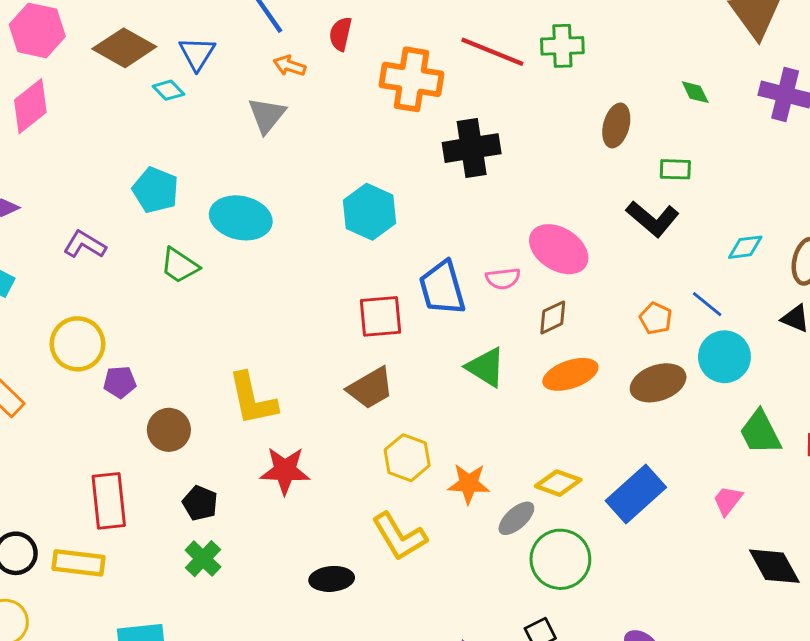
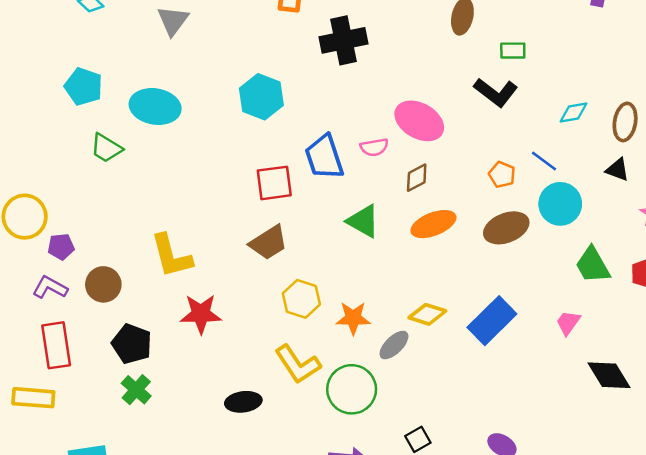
purple L-shape: (85, 245) -> (50, 287), moved
black pentagon: (200, 503) -> (132, 344), size x1.4
green circle: (560, 559) -> (352, 389), moved

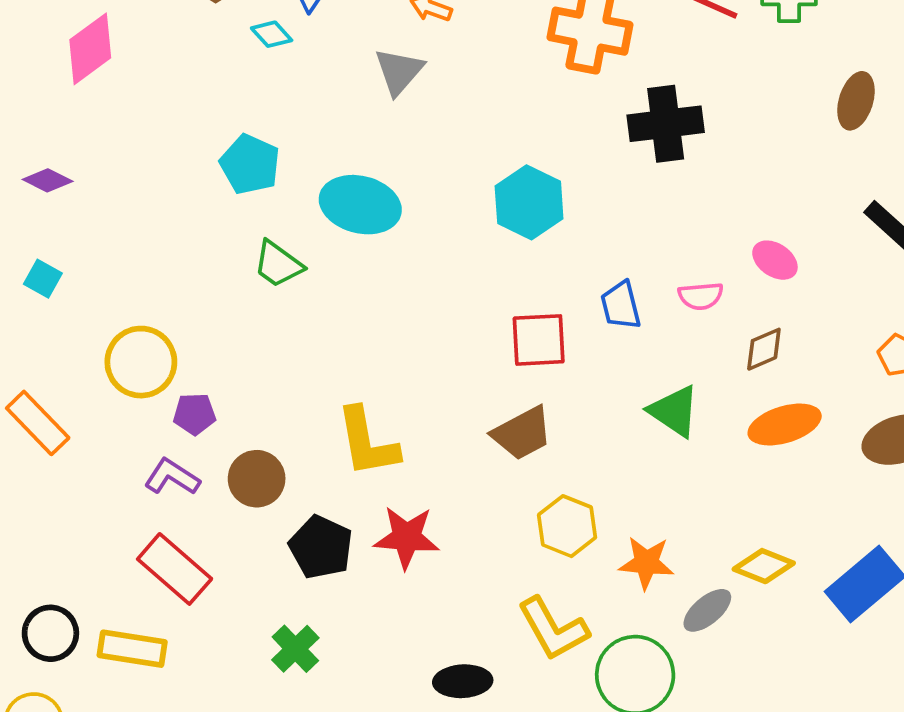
pink ellipse: (419, 121) -> (775, 260), size x0.6
blue trapezoid: (324, 157) -> (621, 305), size x0.7
black pentagon: (132, 344) -> (321, 547), moved
red rectangle: (56, 345) -> (175, 569), turned -45

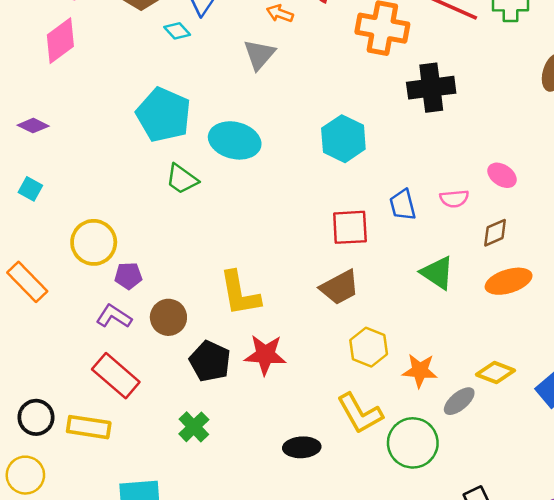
cyan pentagon: (250, 164) -> (163, 115), size x1.4

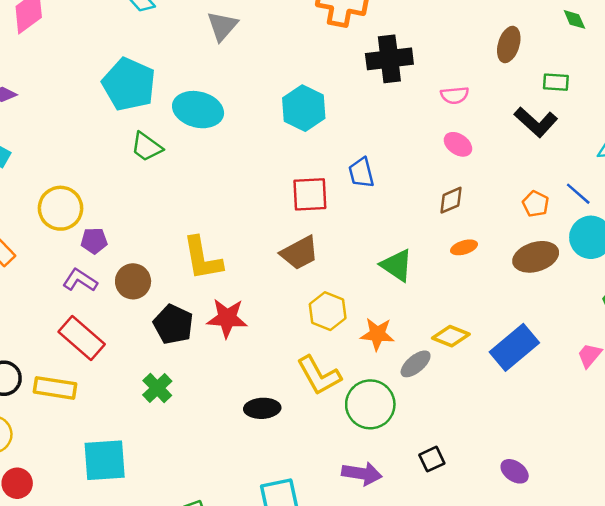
pink semicircle: (454, 199) -> (455, 95), moved
green triangle: (437, 273) -> (397, 265), moved
orange ellipse: (509, 281) -> (464, 247), size x0.6

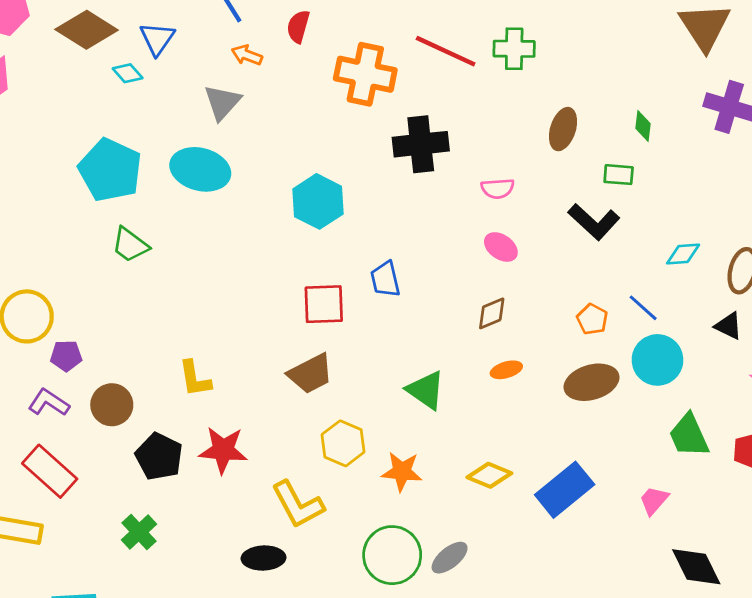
green diamond: (574, 19) -> (643, 126), moved, turned 30
cyan ellipse: (198, 110) -> (200, 169), moved
yellow L-shape: (202, 258) -> (195, 379), size x0.7
gray ellipse: (416, 364) -> (450, 558), moved
yellow L-shape: (319, 375) -> (298, 505), moved

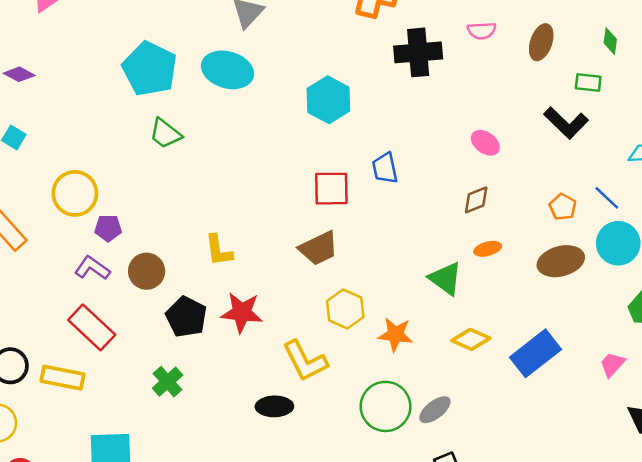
pink semicircle: (498, 189) -> (482, 31), moved
green triangle: (426, 390) -> (445, 279), moved

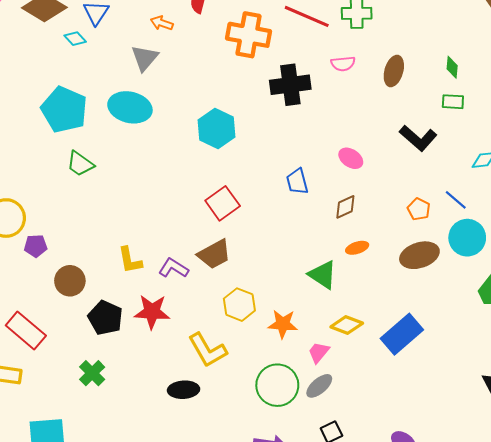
green rectangle: (588, 83) -> (453, 102), moved
blue trapezoid: (385, 168) -> (297, 182), moved
red square: (331, 189) -> (223, 203), turned -32
purple L-shape: (92, 268) -> (174, 268), moved
pink trapezoid: (612, 364) -> (319, 352), moved

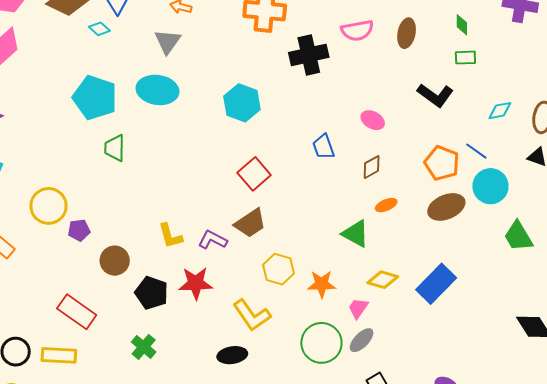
pink semicircle: (343, 64) -> (357, 30), size x1.4
green trapezoid: (80, 164) -> (115, 148), turned 60
orange pentagon: (419, 209) -> (442, 163), size x1.6

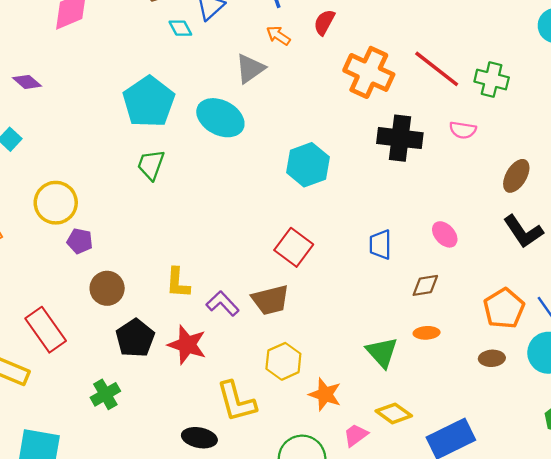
pink semicircle: (357, 30) -> (463, 130), size x0.7
brown ellipse: (407, 33) -> (516, 176), moved
red square: (254, 174) -> (294, 247), turned -32
brown ellipse: (446, 207) -> (492, 358), size x0.6

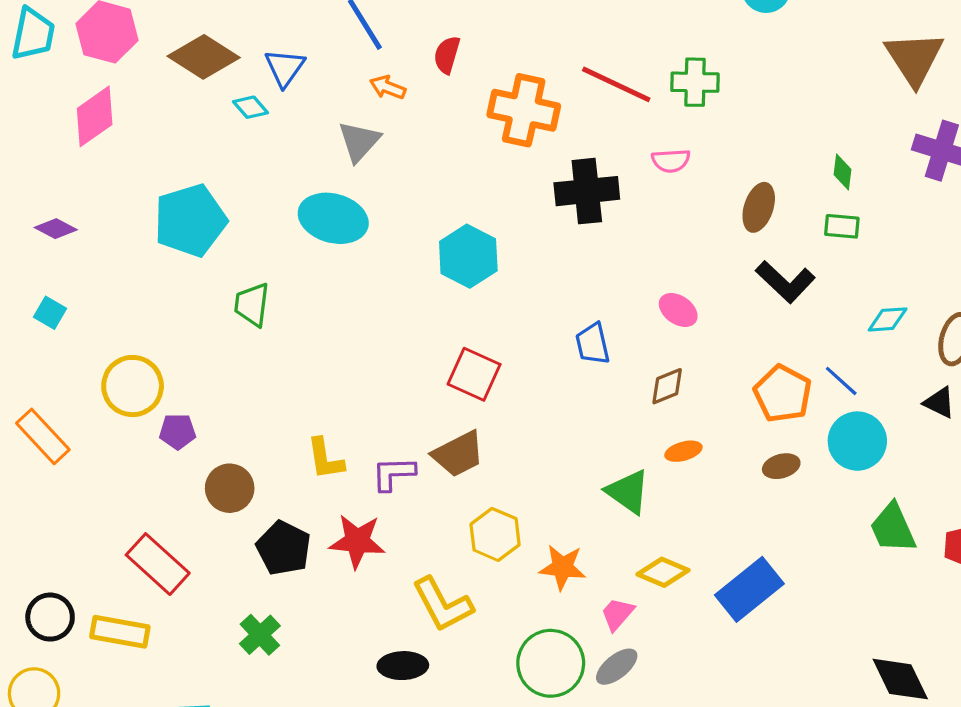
cyan pentagon: (149, 102) -> (190, 220), moved, turned 30
purple L-shape: (223, 304) -> (393, 474), turned -36

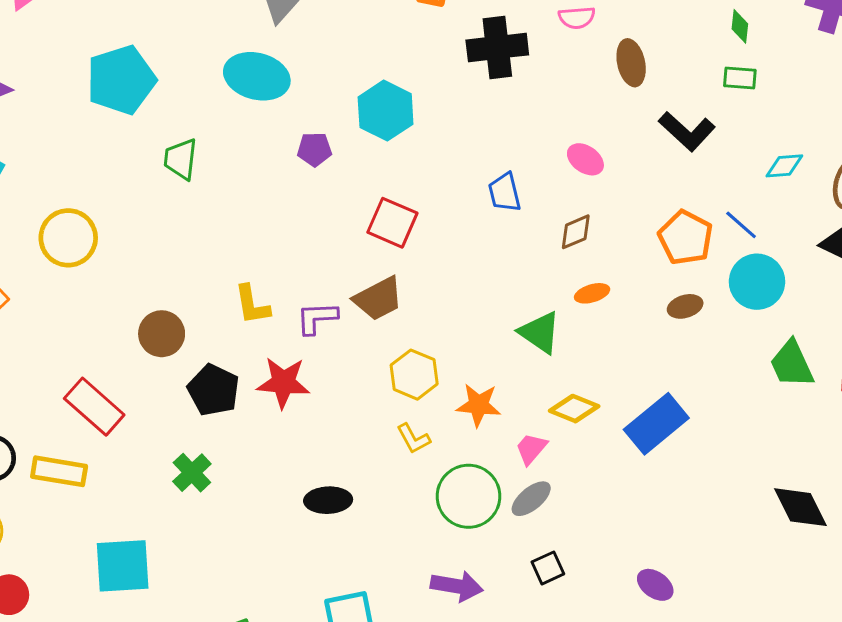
brown ellipse: (759, 207) -> (631, 63), moved, turned -30
purple pentagon: (178, 432) -> (314, 149), moved
yellow L-shape: (443, 604) -> (413, 439), moved, size x0.6

